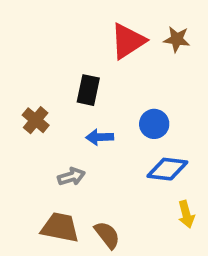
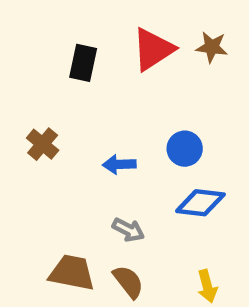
black rectangle: (88, 90) -> (83, 63), moved
gray arrow: (71, 177) -> (128, 230), moved, turned 44
yellow arrow: (186, 214) -> (207, 286), moved

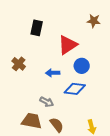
red triangle: (153, 49) -> (68, 45), moved
blue diamond: (200, 203) -> (75, 89), moved
gray arrow: (128, 230) -> (47, 102), moved

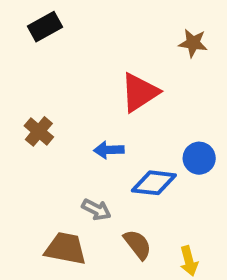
black rectangle: (37, 28) -> (45, 27), moved, turned 49
blue circle: (82, 66) -> (199, 158), moved
brown semicircle: (57, 125) -> (137, 244), moved

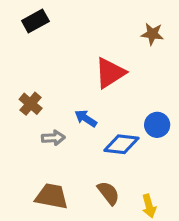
blue arrow: (109, 150) -> (86, 118), turned 35
gray arrow: (96, 210) -> (53, 138), moved, turned -30

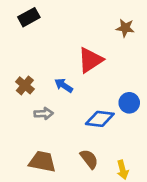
blue arrow: (86, 118) -> (64, 85), moved

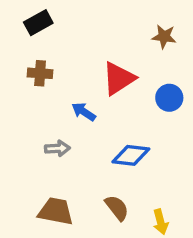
brown cross: (25, 85) -> (40, 73), moved, turned -36
blue circle: (129, 103) -> (169, 98), moved

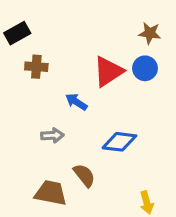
black rectangle: (38, 23) -> (17, 33), moved
blue circle: (169, 98) -> (145, 68), moved
brown semicircle: (117, 208) -> (84, 175), moved

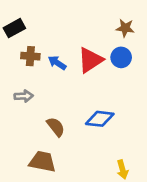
blue arrow: (76, 102) -> (57, 63), moved
gray arrow: (52, 135) -> (24, 96), moved
brown semicircle: (84, 175) -> (56, 127), moved

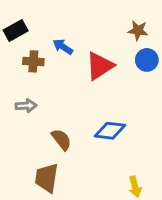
blue circle: (121, 57) -> (147, 60), moved
blue arrow: (57, 63) -> (63, 47), moved
brown trapezoid: (42, 162) -> (47, 178), turned -92

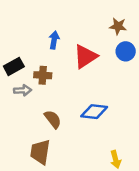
black rectangle: (16, 30) -> (14, 66), moved
blue arrow: (63, 47) -> (54, 40), turned 66
brown cross: (33, 61) -> (43, 75), moved

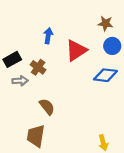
brown cross: (43, 75) -> (38, 67), turned 32
blue diamond: (94, 112) -> (105, 75), moved

